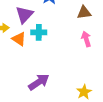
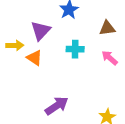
cyan cross: (39, 32) -> (75, 49), moved
pink arrow: (86, 39) -> (110, 58), turned -32

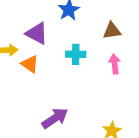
purple triangle: (41, 31) -> (37, 33), turned -45
pink arrow: (110, 58) -> (115, 64), turned 42

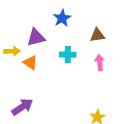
purple triangle: (37, 33) -> (36, 38), turned -42
purple arrow: (55, 118) -> (22, 107), moved

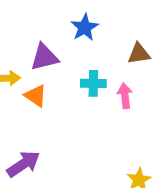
pink arrow: (100, 63) -> (125, 96), moved

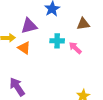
pink arrow: (125, 96) -> (75, 48), turned -40
purple arrow: (23, 164) -> (17, 87), turned -90

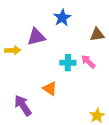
cyan cross: (57, 41) -> (68, 63), moved
orange triangle: (24, 48) -> (50, 89), moved

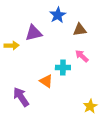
brown triangle: (97, 35) -> (80, 30), moved
cyan cross: (68, 63) -> (63, 68), moved

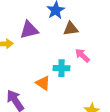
brown triangle: (80, 30) -> (71, 29), moved

